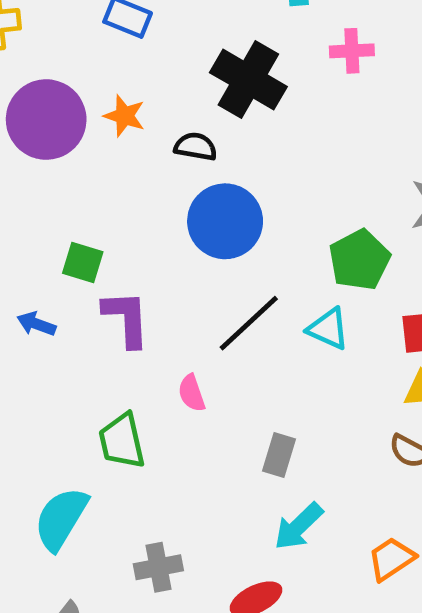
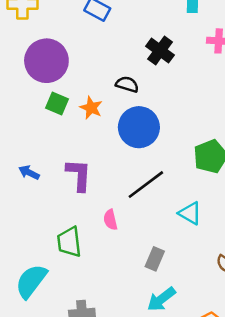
black cross: (248, 80) -> (160, 51), size x0.7
orange star: (124, 116) -> (91, 108), moved
green square: (83, 263) -> (57, 104), moved
cyan triangle: (328, 329) -> (190, 213), moved

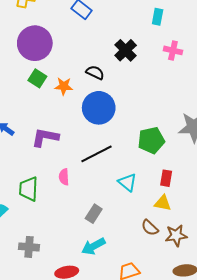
orange star: (91, 108) -> (64, 86), turned -30
purple L-shape: (79, 175) -> (45, 137), turned -92

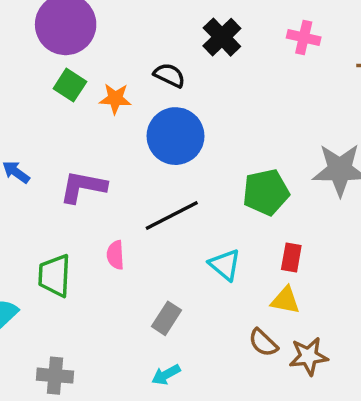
cyan arrow: (93, 246) -> (166, 375), size x0.7

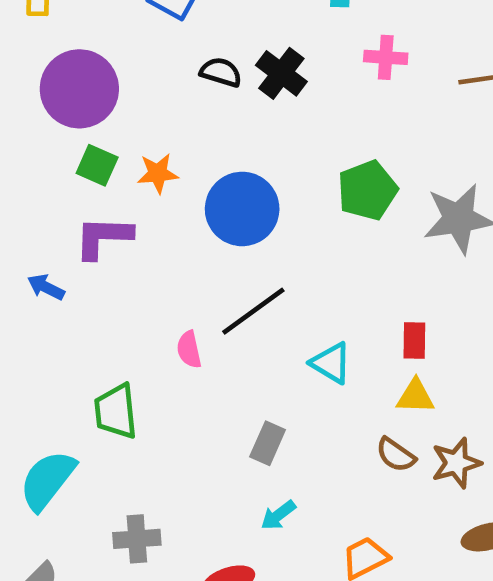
black semicircle: (169, 75) -> (221, 72), moved
purple L-shape: (83, 187) -> (103, 237), moved
green pentagon: (266, 192) -> (367, 190), moved
pink semicircle: (115, 255) -> (189, 350), moved

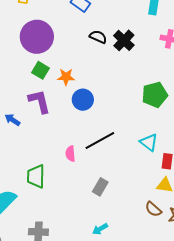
blue circle: (242, 209) -> (83, 100), moved, size x0.7
purple L-shape: (103, 237) -> (39, 101), turned 68
cyan triangle: (331, 363) -> (149, 142), moved
gray rectangle: (268, 443) -> (100, 187), moved

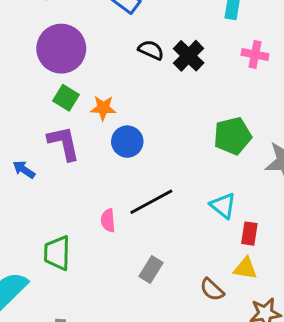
brown semicircle: (153, 209) -> (212, 290), moved

